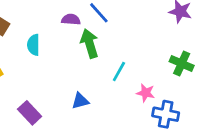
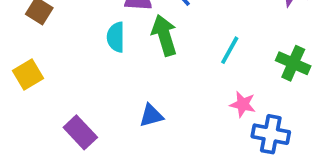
cyan semicircle: (34, 45) -> (116, 37), moved
cyan line: (119, 72) -> (230, 50), moved

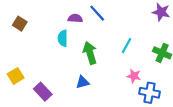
green arrow: (164, 35) -> (90, 53), moved
yellow square: (28, 74) -> (16, 76), moved

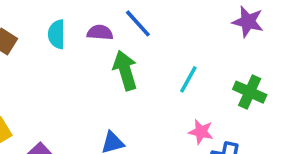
cyan semicircle: (63, 38) -> (57, 34), moved
green arrow: (90, 53) -> (125, 70), moved

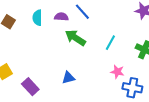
green arrow: (125, 70) -> (75, 38), turned -40

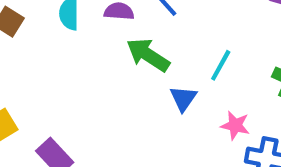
blue triangle: (68, 78) -> (183, 98), moved, turned -40

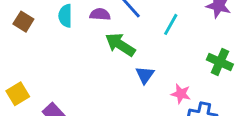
cyan line: (221, 65) -> (171, 24), moved

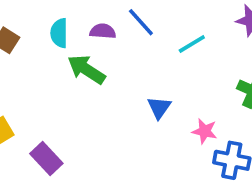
cyan line: (171, 24) -> (192, 44), turned 30
green arrow: (120, 45) -> (86, 69), moved

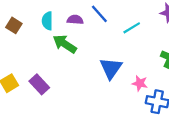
blue triangle: (159, 108) -> (111, 68), size x1.5
purple rectangle: (46, 158) -> (39, 84), moved

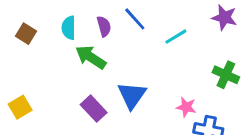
purple semicircle: (75, 20) -> (104, 26), turned 70
blue triangle: (111, 68) -> (132, 95), moved
purple rectangle: (39, 84) -> (94, 109), moved

